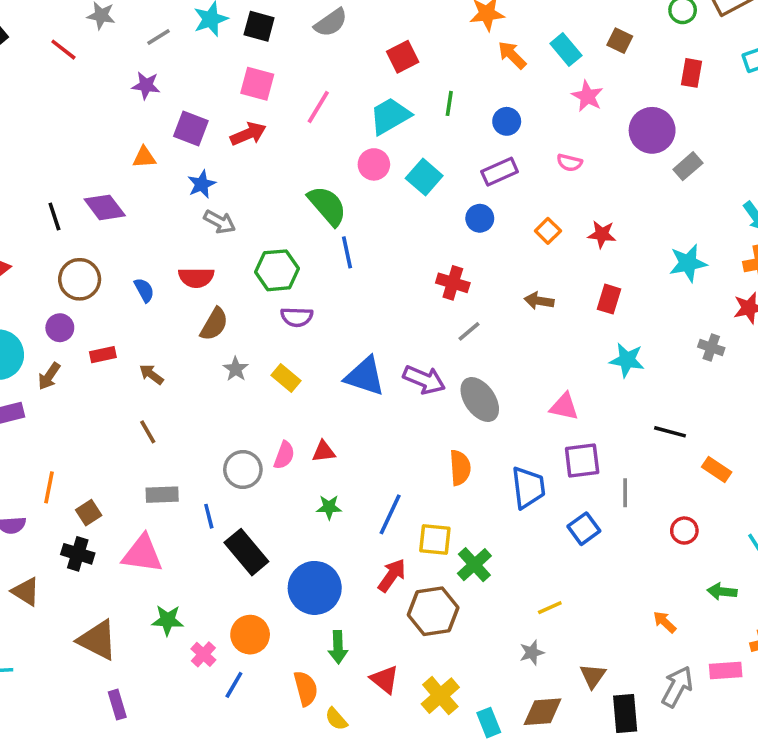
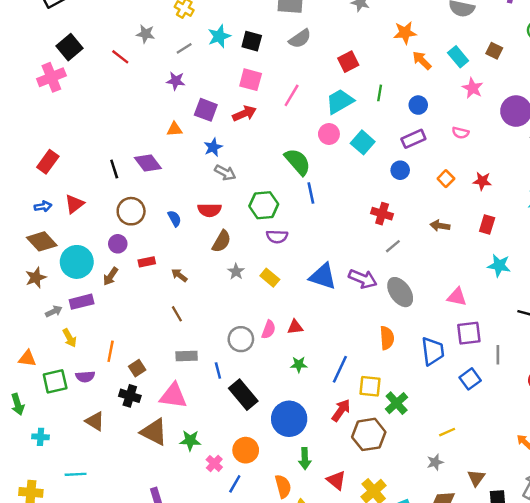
brown triangle: (98, 640) -> (154, 432), moved

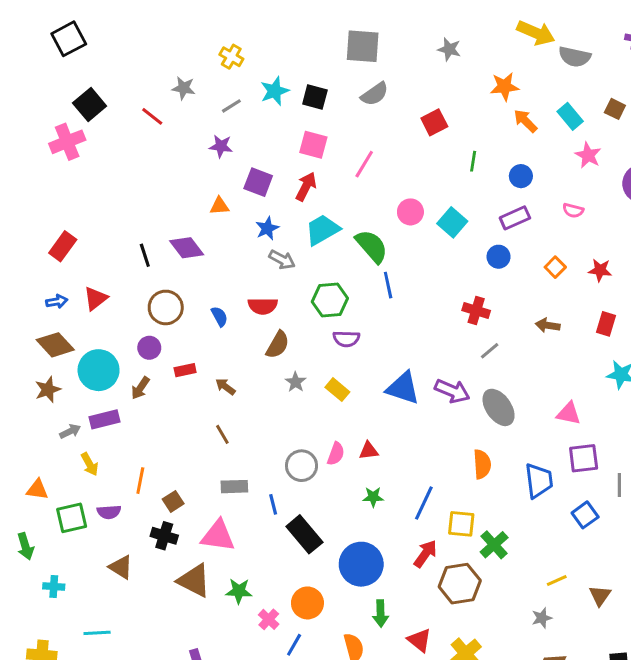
cyan trapezoid: (340, 101) -> (322, 230), moved
red arrow: (244, 113) -> (306, 187), turned -40
brown triangle: (476, 478) -> (600, 596), moved

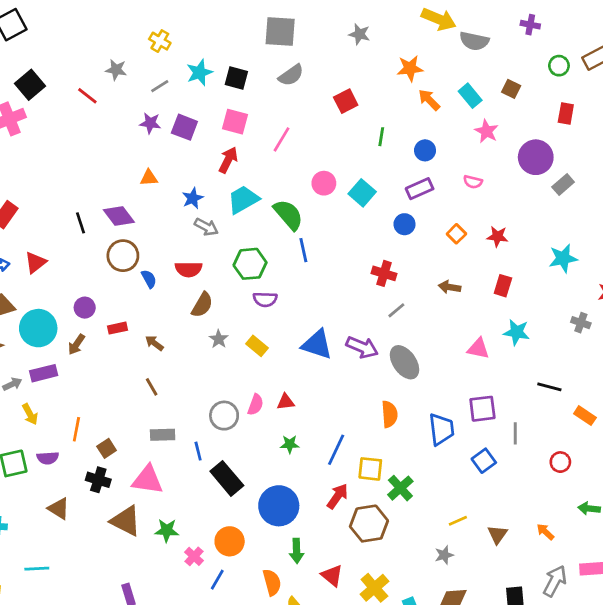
purple square: (258, 182) -> (184, 127), moved
brown circle: (166, 307) -> (123, 256), moved
pink triangle: (569, 413) -> (478, 349), moved

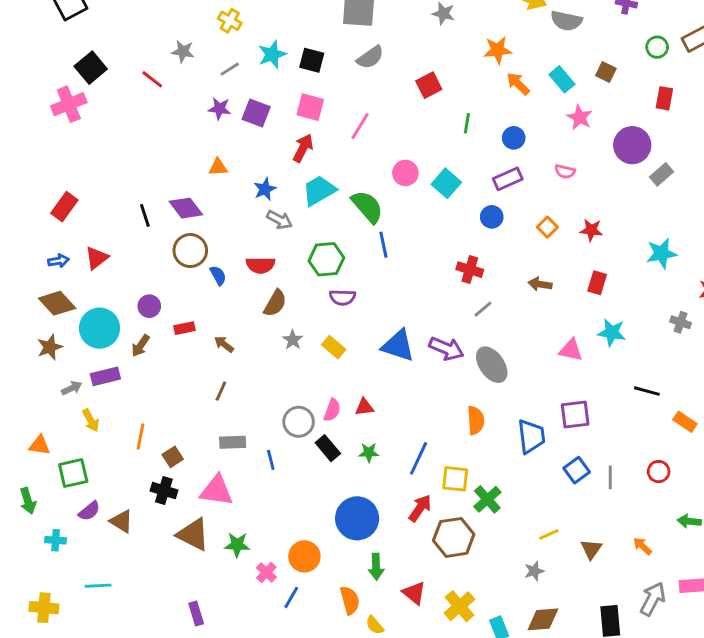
brown line: (152, 387) -> (221, 391), turned 54
gray line: (515, 433) -> (610, 477), moved
purple semicircle: (48, 458) -> (89, 511), moved, turned -35
black rectangle: (227, 478) -> (328, 448), moved, size x0.7

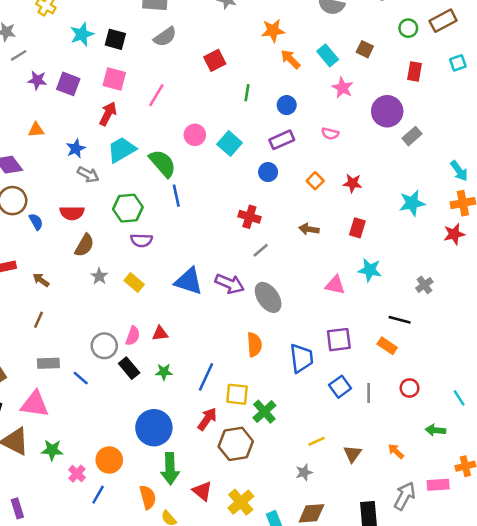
gray line: (230, 69) -> (19, 55), moved
gray cross: (681, 322) -> (424, 285), moved, turned 35
orange rectangle: (685, 422) -> (387, 346), moved
blue line: (271, 460) -> (81, 378), turned -35
green arrow: (376, 567) -> (170, 469), size x1.4

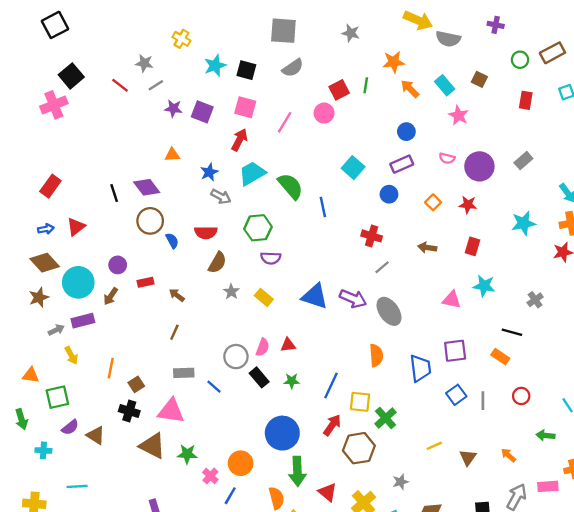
green line: (247, 93) -> (366, 85), moved
purple circle: (387, 111) -> (479, 166), moved
pink circle: (195, 135) -> (324, 113), moved
blue line: (176, 196) -> (323, 207), moved
gray star: (304, 472) -> (401, 482), moved

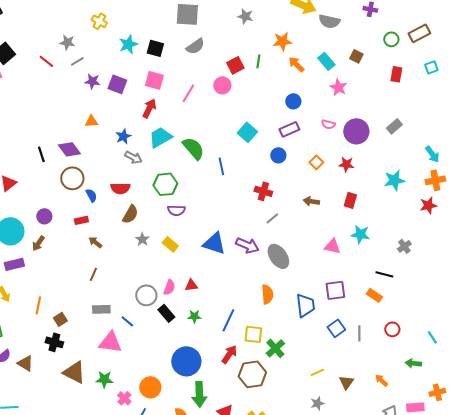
red rectangle: (145, 282) -> (81, 220), moved
pink triangle: (171, 411) -> (110, 342), moved
gray star: (401, 482) -> (317, 403), moved

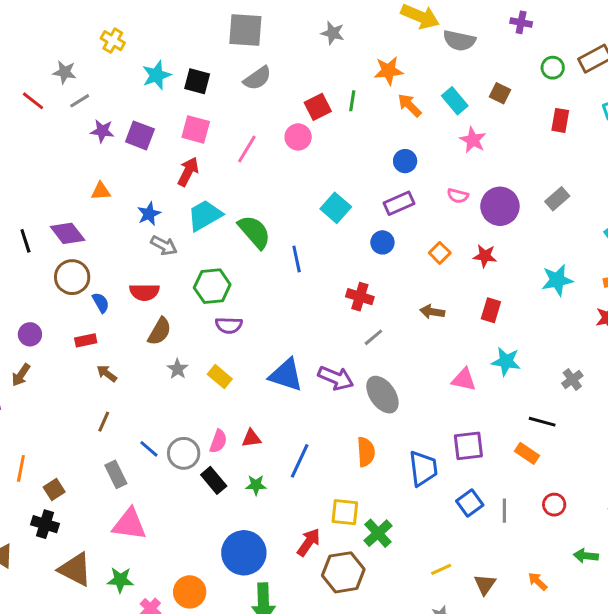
gray rectangle: (101, 309) -> (116, 474), turned 66
blue line: (228, 320) -> (300, 461), moved
blue line: (127, 321) -> (149, 449), moved

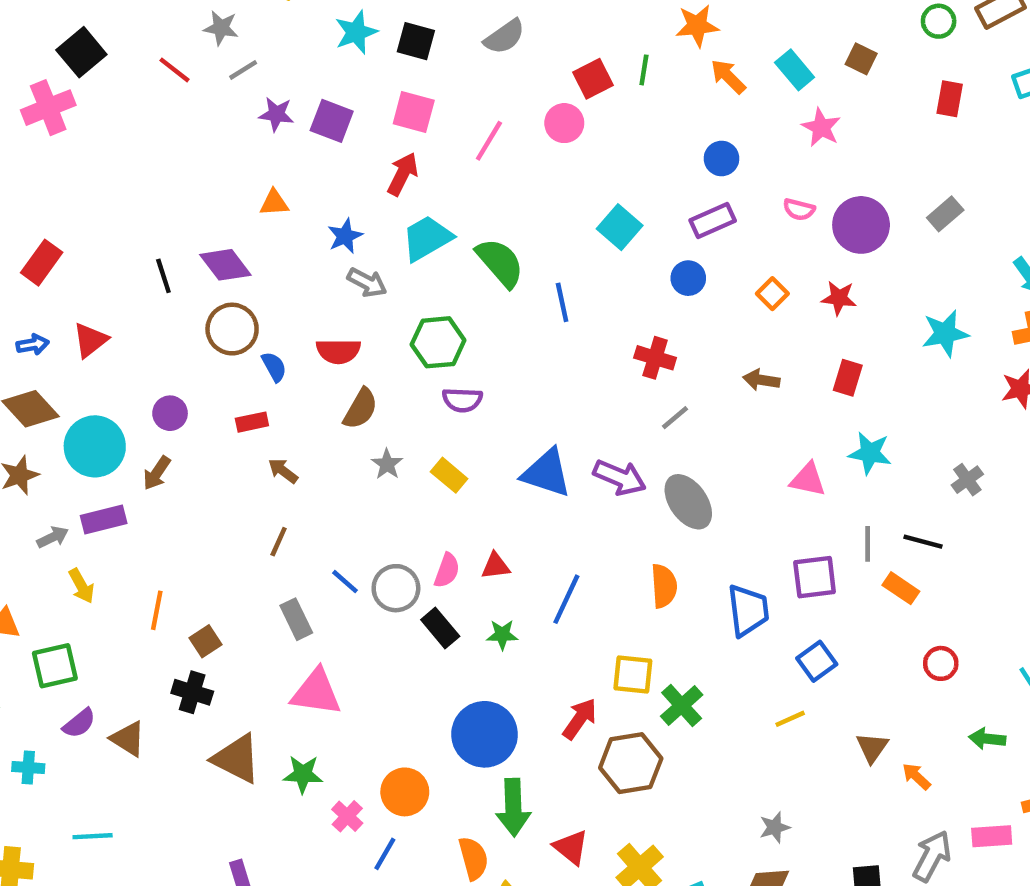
gray line: (504, 511) -> (868, 544), moved
yellow line: (441, 569) -> (790, 719), moved
brown triangle: (485, 584) -> (872, 748), moved

